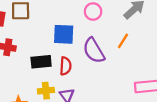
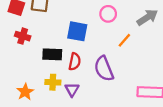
orange line: (123, 41) -> (124, 40), moved
purple semicircle: (94, 51) -> (104, 69), moved

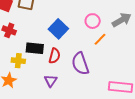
pink circle: (108, 14) -> (93, 21), moved
blue square: (77, 31) -> (58, 29), turned 30
yellow cross: (53, 82) -> (18, 61), moved

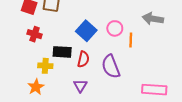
gray arrow: (122, 20) -> (153, 19), turned -138
pink circle: (93, 21) -> (115, 28), moved
orange line: (100, 39) -> (131, 40), turned -40

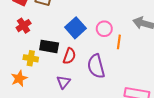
red cross: (35, 34) -> (24, 26), turned 32

